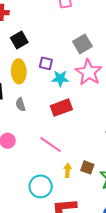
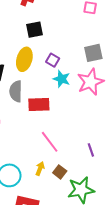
gray semicircle: (21, 104) -> (16, 91), size x1.5
red rectangle: (61, 108) -> (39, 104), moved
pink line: (51, 145) -> (50, 142), moved

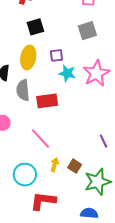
gray square: (93, 53) -> (87, 31), moved
purple square: (53, 60) -> (56, 55), turned -32
pink line: (50, 142) -> (40, 139), moved

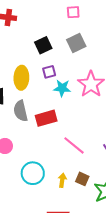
black square: (35, 27) -> (43, 45), moved
pink line: (40, 139) -> (74, 145), moved
cyan circle: (25, 175) -> (33, 173), moved

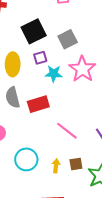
gray square: (76, 43) -> (68, 39), moved
black square: (43, 45) -> (34, 31), size x1.4
brown square: (82, 179) -> (76, 164), turned -32

